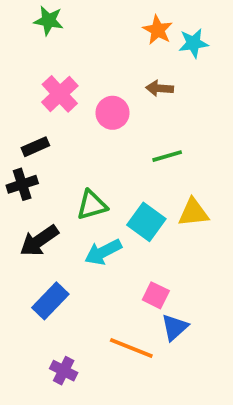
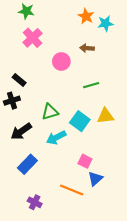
pink cross: (60, 94) -> (33, 38), moved
black rectangle: (35, 147) -> (19, 80), turned 64

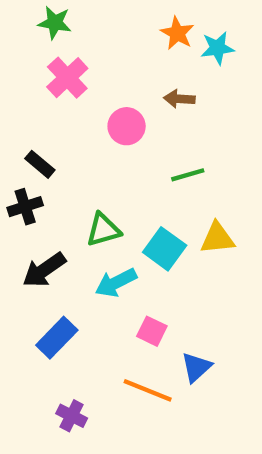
pink square: (85, 161) -> (152, 331), moved

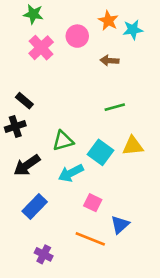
pink circle: (127, 126) -> (77, 36), moved

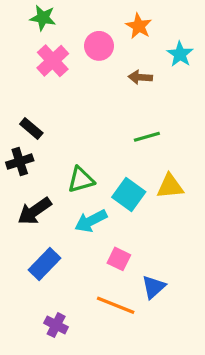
cyan star: (133, 30) -> (180, 54), moved, turned -30

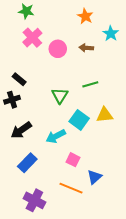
pink circle: (99, 46) -> (58, 49), moved
green triangle: (81, 180) -> (60, 96), moved, turned -42
purple cross: (56, 325) -> (34, 200), size x1.5

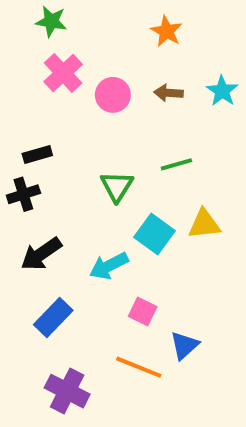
cyan star: (111, 34) -> (222, 91), moved
black rectangle: (19, 79) -> (37, 155), turned -56

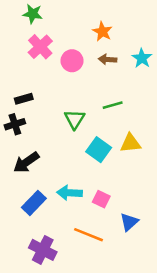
orange star: (166, 31) -> (102, 32), moved
cyan arrow: (109, 266) -> (69, 193), moved, turned 30
pink square: (143, 312) -> (101, 199), moved
blue triangle: (184, 345) -> (129, 222), moved

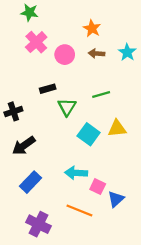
black rectangle: (24, 99) -> (48, 89), moved
cyan arrow: (69, 193) -> (76, 173), moved
pink square: (101, 199) -> (98, 187), moved

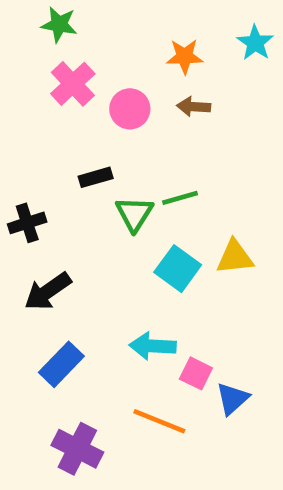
orange star: (92, 28) -> (185, 56), turned -30
cyan star: (127, 52) -> (255, 43), moved
green line: (101, 94) -> (180, 198), moved

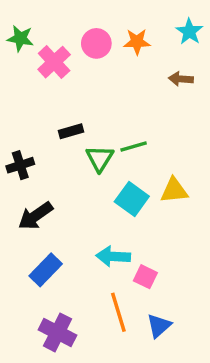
green star: (59, 25) -> (20, 38), moved
brown arrow: (194, 107) -> (181, 79), moved
pink circle: (130, 109) -> (96, 43), moved
blue triangle: (232, 399) -> (159, 326), moved
orange line: (159, 421) -> (118, 312), turned 51

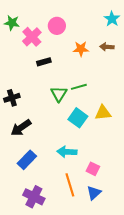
orange star: (137, 42) -> (81, 49), moved
black rectangle: (71, 131) -> (44, 62), moved
pink square: (145, 277) -> (93, 169), moved

